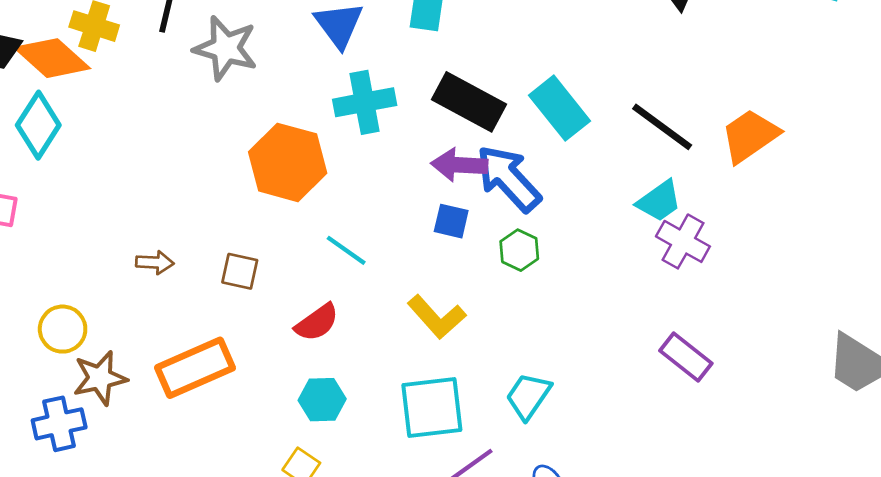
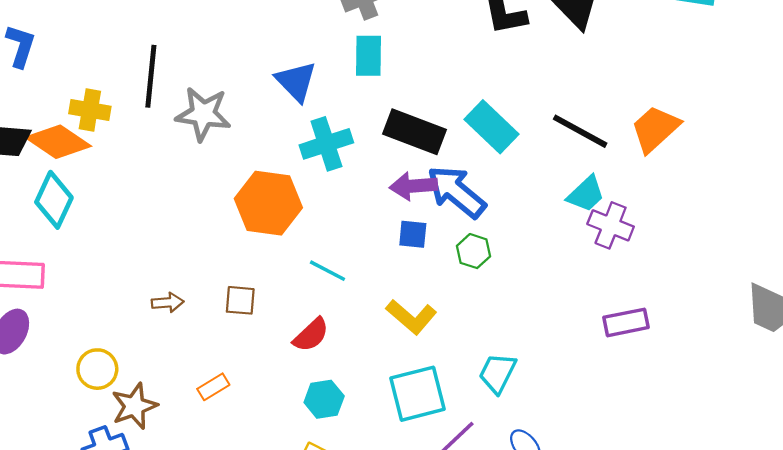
purple rectangle: (686, 357) -> (626, 322), turned -42
orange rectangle: (195, 368) -> (213, 387), size x0.5

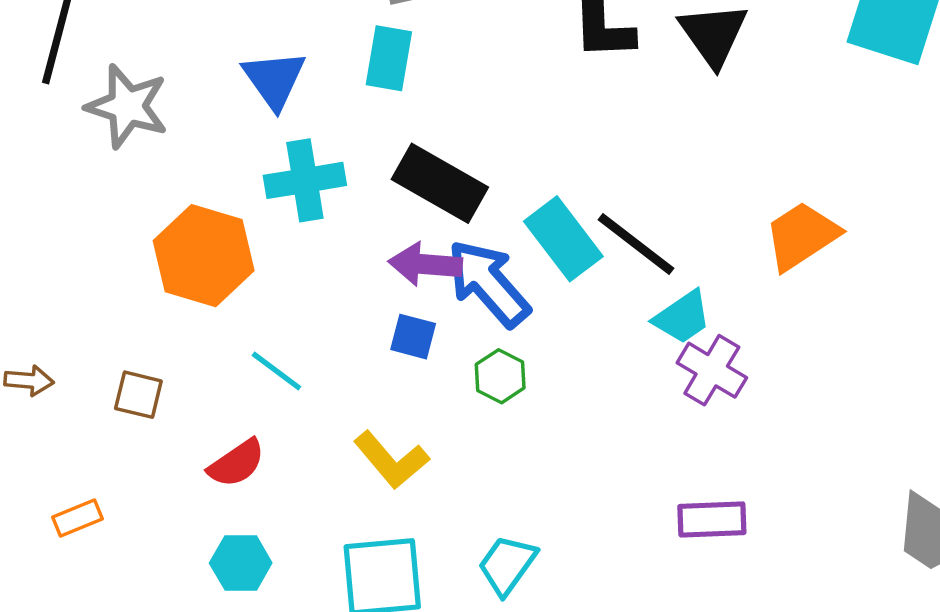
cyan rectangle: (492, 127) -> (563, 239), moved
black line: (580, 131) -> (636, 244), moved

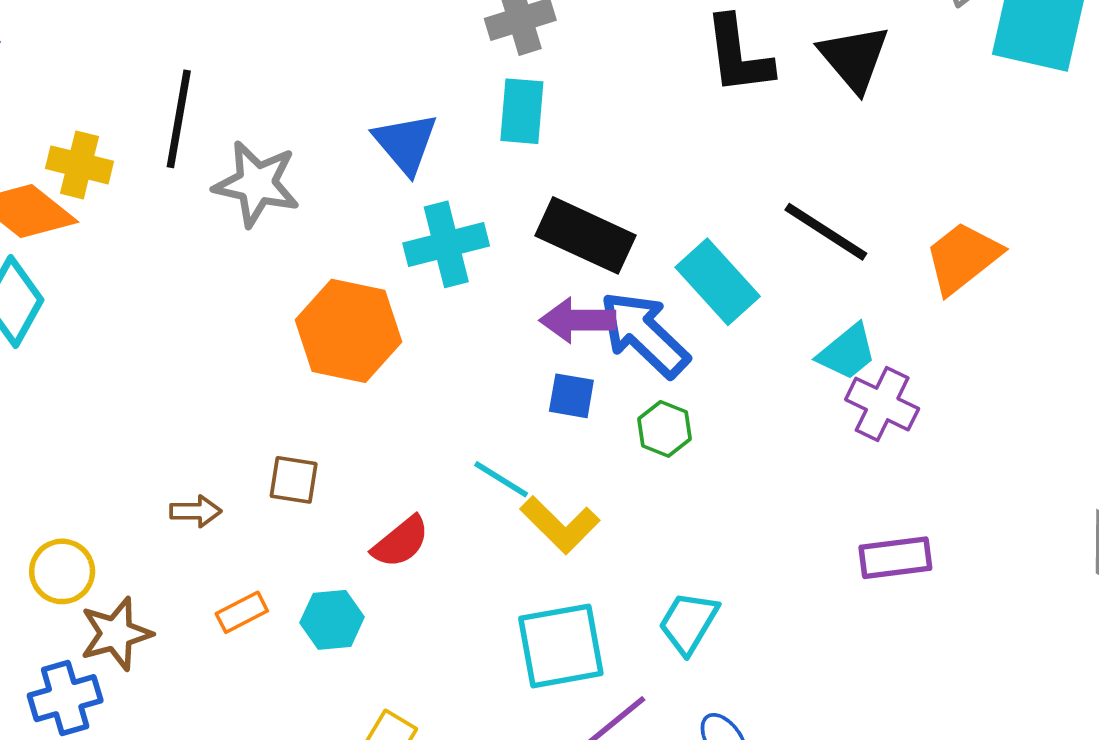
black line: (636, 244) -> (826, 232), moved
cyan line: (276, 371) -> (501, 479), moved
brown arrow: (29, 381) -> (196, 511), moved
cyan hexagon: (241, 563) -> (332, 620), moved

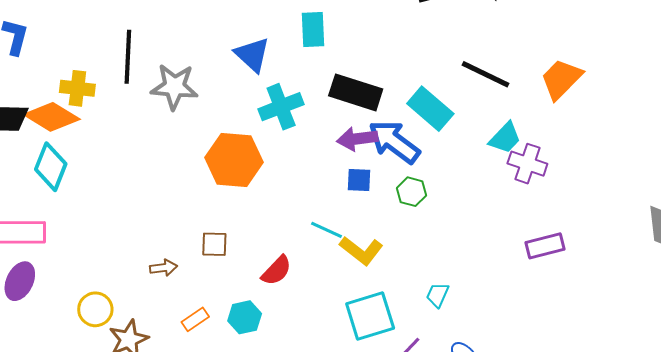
cyan trapezoid: (688, 623) -> (438, 295), size x0.7

